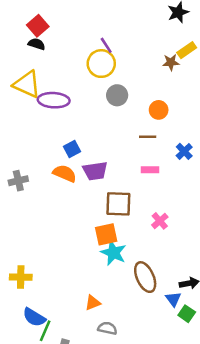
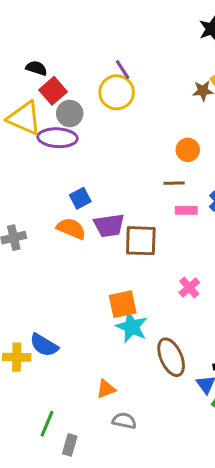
red square: (38, 26) -> (53, 91), moved
gray circle: (117, 95) -> (70, 114), moved
pink rectangle: (150, 170) -> (186, 210), moved
brown square: (118, 204) -> (141, 241), moved
blue semicircle: (34, 317) -> (44, 345), moved

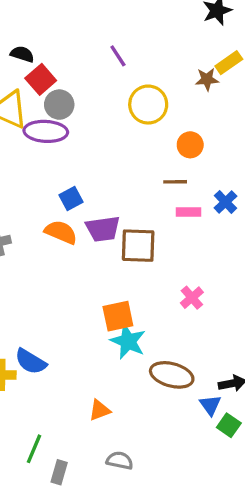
yellow circle: (117, 92) -> (148, 105), moved
brown ellipse: (171, 357) -> (172, 375), turned -51
gray semicircle: (124, 421) -> (120, 461), moved

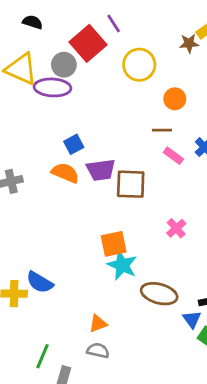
red square: (41, 79) -> (88, 43), moved, size x1.4
pink rectangle: (189, 212) -> (173, 156), turned 36
gray semicircle: (120, 461) -> (98, 351), moved

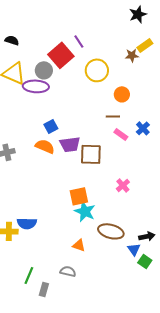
black semicircle: (33, 22) -> (12, 40), moved
blue semicircle: (40, 282) -> (27, 223), turned -30
orange triangle: (98, 323) -> (79, 245), moved, turned 40

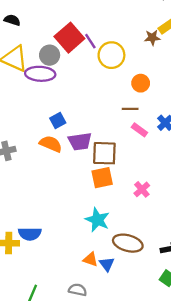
purple line: (79, 41) -> (90, 41), moved
orange square: (79, 196) -> (102, 178), moved
blue triangle: (134, 249) -> (107, 264), moved

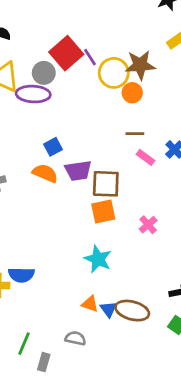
brown star: (152, 38) -> (140, 65), moved, size x1.6
orange circle: (141, 83) -> (132, 93), moved
brown ellipse: (128, 243) -> (132, 311), moved

